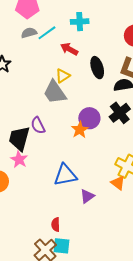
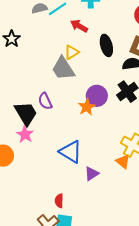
black trapezoid: (19, 138) -> (26, 113), turned 132
blue triangle: (65, 175) -> (71, 152), turned 40

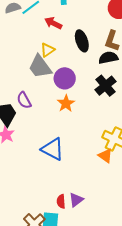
purple circle: (97, 96) -> (65, 78), moved
purple triangle: (92, 174) -> (76, 200), moved
red semicircle: (59, 201) -> (61, 201), moved

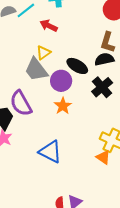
black ellipse: (82, 41) -> (77, 66), moved, turned -40
purple semicircle: (24, 100) -> (21, 103), size x1.5

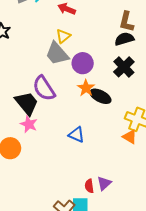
black ellipse: (77, 66) -> (100, 96), moved
blue triangle: (50, 152) -> (76, 135), size x0.7

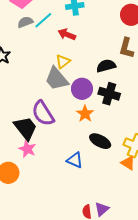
black semicircle: (124, 39) -> (106, 66), moved
black cross: (124, 67) -> (109, 94), moved, turned -30
black ellipse: (100, 96) -> (100, 141), moved

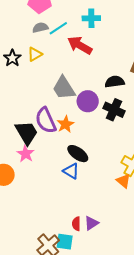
red arrow: (67, 34) -> (80, 45), size x1.4
yellow triangle: (63, 62) -> (35, 54), moved
orange star: (85, 114) -> (65, 124), moved
black ellipse: (100, 141) -> (78, 154), moved

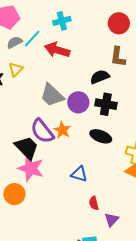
pink star: (26, 154) -> (31, 168), size x1.5
black ellipse: (78, 154) -> (101, 136), moved
red semicircle: (76, 224) -> (94, 203), moved

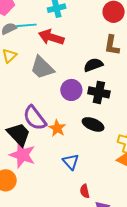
cyan line: (32, 39) -> (27, 25), turned 42
gray trapezoid: (52, 95) -> (42, 68), moved
orange star: (62, 130) -> (57, 128), moved
blue triangle: (79, 174) -> (71, 162), turned 30

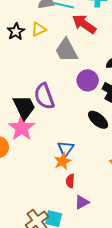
orange star: (57, 128) -> (62, 161), moved

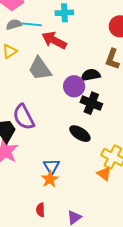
purple circle: (88, 80) -> (74, 86), moved
red semicircle: (70, 181) -> (40, 210), moved

